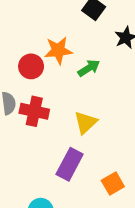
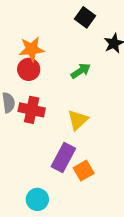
orange star: (58, 50) -> (32, 49), moved
orange square: (113, 183) -> (84, 171), moved

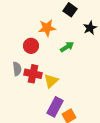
orange star: (32, 49) -> (47, 28), moved
yellow triangle: (78, 120) -> (51, 81), moved

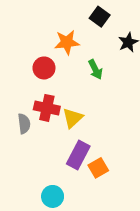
green arrow: (67, 47) -> (95, 69), turned 96
gray semicircle: (17, 69) -> (24, 124), moved

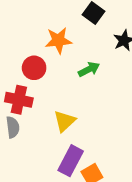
green arrow: (95, 69) -> (89, 69), turned -90
red cross: (47, 108) -> (19, 100), moved

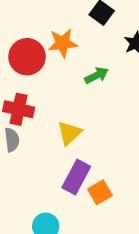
red circle: (34, 68) -> (27, 57), moved, size x1.4

